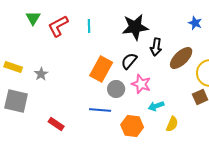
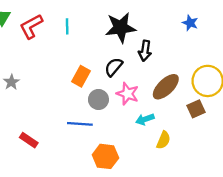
brown ellipse: (181, 58) -> (166, 87), moved
orange rectangle: (101, 69) -> (81, 76), size x0.7
orange hexagon: (132, 126) -> (105, 156), moved

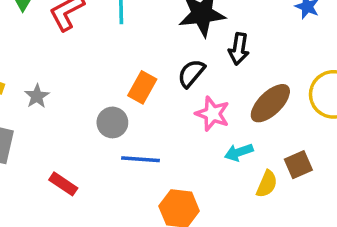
gray circle: (98, 100) -> (112, 122), moved
brown square: (196, 109) -> (298, 165), moved

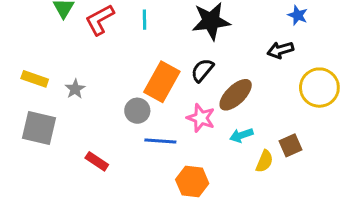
black arrow: (239, 49) -> (280, 50), moved, turned 65
orange rectangle: (142, 87) -> (162, 82), size x1.5
brown ellipse: (270, 103) -> (236, 95), moved
pink star: (212, 114) -> (201, 118), moved

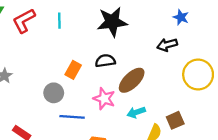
black semicircle: (202, 70) -> (105, 61), turned 42
orange rectangle: (162, 82) -> (73, 70), size x0.6

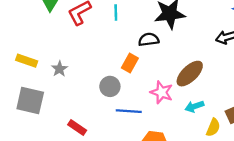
black semicircle: (105, 61) -> (149, 40), moved

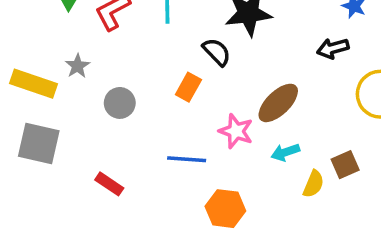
black semicircle: (149, 40) -> (217, 52), turned 54
yellow rectangle: (27, 61) -> (33, 84), size x1.4
gray star: (60, 69) -> (77, 66), moved
gray circle: (110, 86) -> (120, 103), moved

